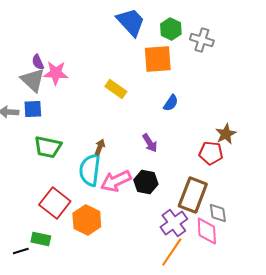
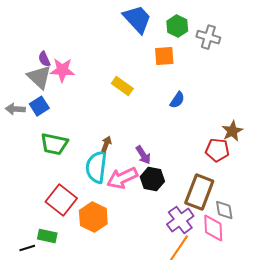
orange square: (158, 59) -> (164, 56), size x0.7
blue square: (33, 109) -> (39, 106), turned -30
purple arrow: (150, 143) -> (143, 155), moved

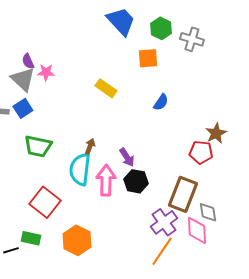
pink star: (62, 70) -> (46, 72), size x0.7
pink arrow: (122, 178) -> (106, 180), turned 116
orange hexagon: (93, 217) -> (77, 240), moved

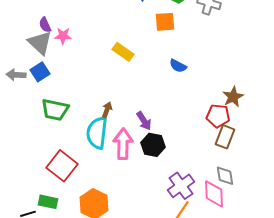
blue semicircle: (161, 102) -> (178, 66), turned 84
brown rectangle: (183, 194) -> (225, 137), moved, size x0.7

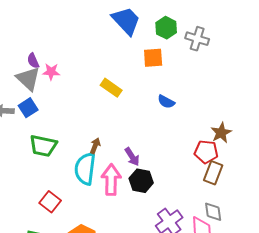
red square: (62, 166) -> (50, 202), size x0.7

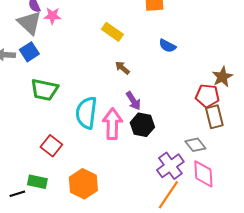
brown arrow: (95, 146) -> (122, 68), moved, turned -70
brown rectangle: (213, 173) -> (214, 117), turned -35
gray diamond: (213, 212) -> (195, 145), moved, turned -30

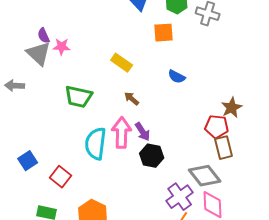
blue square: (29, 52) -> (28, 161), moved
green trapezoid: (44, 90) -> (79, 97), moved
pink arrow: (112, 124) -> (122, 133), moved
gray diamond: (195, 145) -> (205, 176), size x1.5

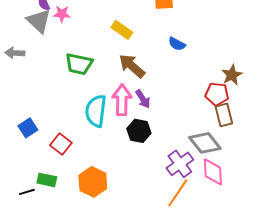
brown arrow: (132, 99) -> (132, 66), size x1.8
black hexagon: (152, 156) -> (139, 131), moved

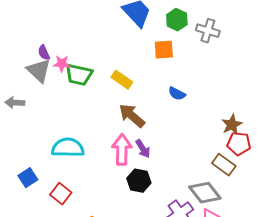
green trapezoid: (79, 64) -> (79, 75), moved
red pentagon: (217, 94) -> (239, 144), moved
cyan semicircle: (96, 111) -> (68, 148), moved, turned 84
brown rectangle: (224, 115) -> (224, 165), turned -40

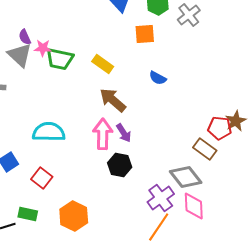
gray cross: (208, 31) -> (189, 15), turned 35
brown star: (232, 125) -> (236, 121), moved

